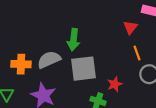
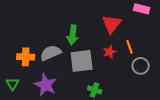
red triangle: (130, 27) -> (112, 24), moved, size x1.5
red star: (115, 84) -> (110, 52), moved

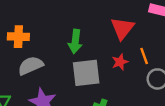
gray semicircle: (51, 53) -> (31, 66), moved
orange cross: (26, 57) -> (18, 37), moved

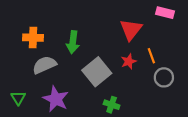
green arrow: (75, 41) -> (73, 42), moved
gray square: (86, 73) -> (97, 72), turned -32

